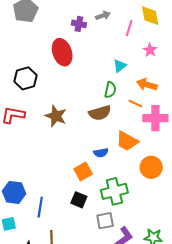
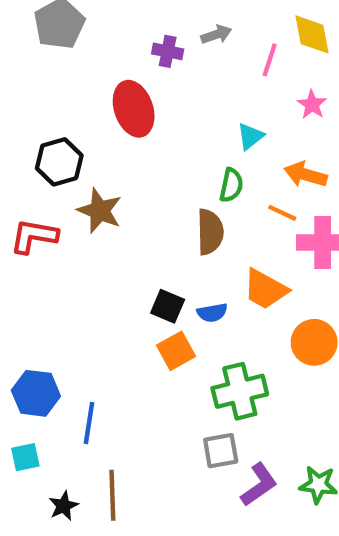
brown semicircle: (100, 113) -> (210, 232), turned -75
brown star: (56, 116) -> (100, 211), moved
black square: (79, 200) -> (168, 306), moved

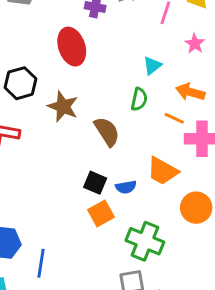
brown star: (100, 211) -> (63, 107), moved
brown semicircle: (210, 232) -> (107, 131), moved, turned -32
green cross: (240, 391) -> (145, 241), turned 36

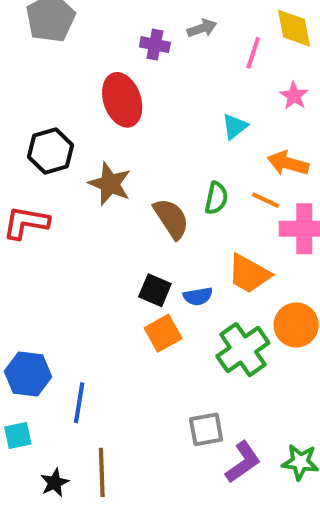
green semicircle: (139, 99) -> (216, 198), moved
green cross: (145, 241) -> (243, 350), moved, turned 33

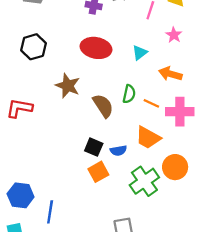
red ellipse: (122, 100) -> (96, 48), moved, turned -60
black hexagon: (51, 151) -> (34, 47), moved
orange line: (265, 200) -> (151, 103), moved

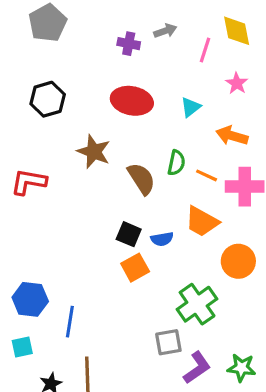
green cross: (144, 181) -> (197, 304), moved

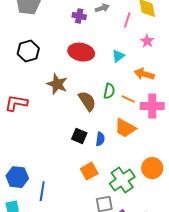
blue semicircle: (162, 239) -> (100, 139), turned -72
orange circle: (238, 261) -> (152, 168), moved
orange square: (135, 268) -> (89, 171), moved

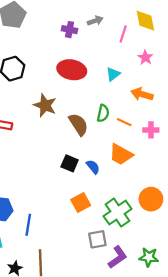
pink cross: (152, 106) -> (151, 130), size x0.6
blue semicircle: (100, 139) -> (93, 167), turned -48

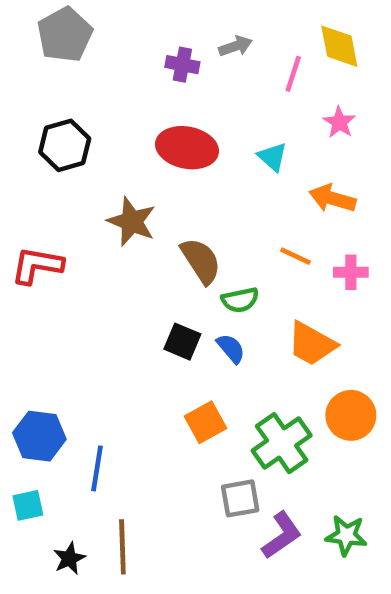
cyan triangle: (113, 74) -> (272, 157), turned -40
green semicircle: (103, 113) -> (240, 300), moved, turned 66
orange trapezoid: (121, 155) -> (312, 344), moved

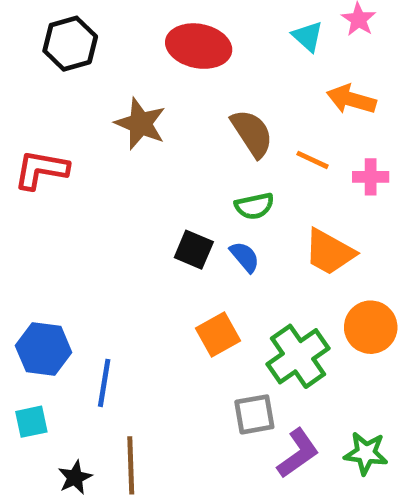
cyan triangle: (272, 157) -> (308, 36), moved
brown semicircle: (201, 261) -> (252, 133), moved

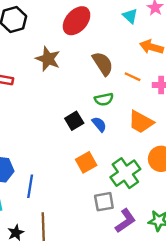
red ellipse: (199, 46) -> (77, 21), turned -60
black square: (194, 250) -> (74, 121), turned 36

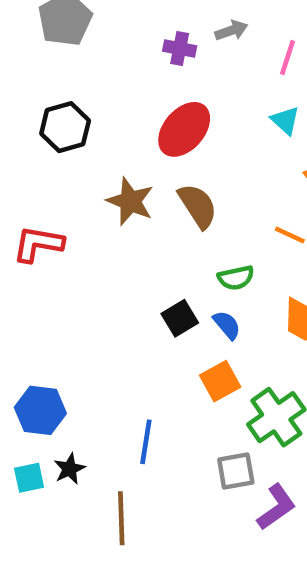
brown semicircle: (103, 64) -> (198, 206), moved
orange square: (86, 162) -> (220, 381), moved
blue line: (30, 186) -> (146, 442), moved
black star: (16, 233) -> (70, 469), moved

